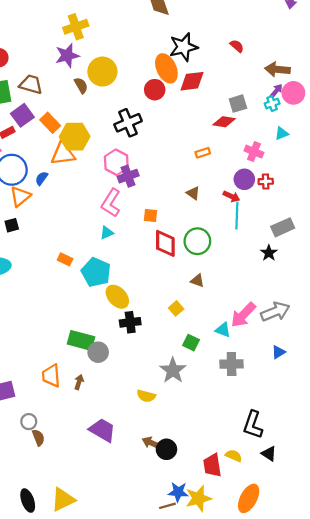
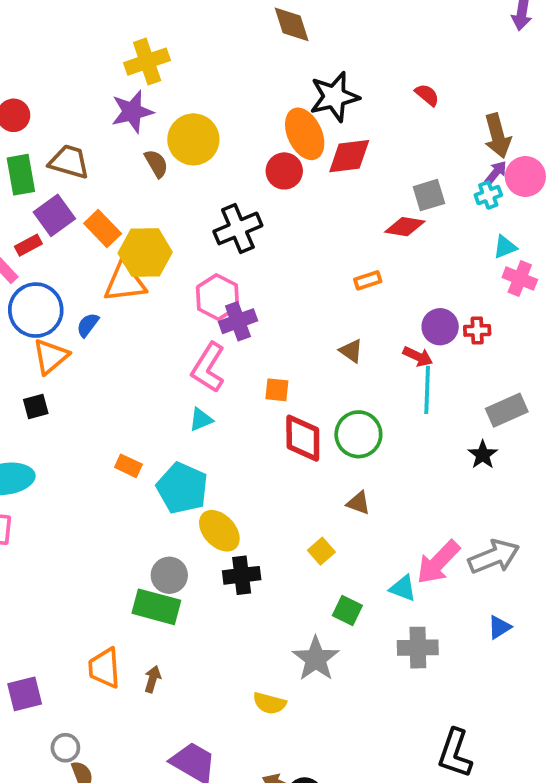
brown arrow: (277, 69) -> (498, 136), turned -110
pink cross: (254, 152) -> (520, 279), moved
gray circle: (98, 352) -> (169, 575), moved

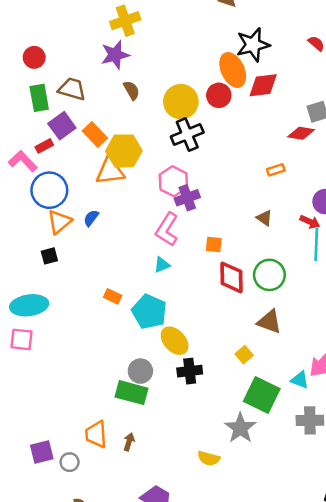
yellow circle: (193, 139) -> (181, 102), moved
blue semicircle: (88, 325) -> (91, 218), moved
brown triangle: (358, 503) -> (269, 322), size x1.5
green square: (347, 610) -> (262, 395), size x1.8
gray circle: (65, 748) -> (70, 462), moved

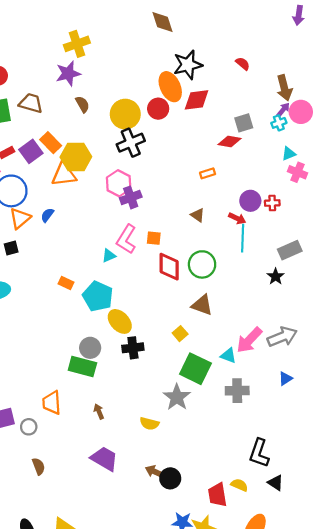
purple square: (62, 126) -> (31, 151), moved
pink L-shape: (167, 229) -> (126, 239), moved
brown arrow: (129, 442) -> (99, 411), moved, turned -40

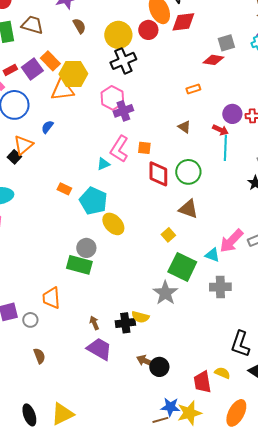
orange triangle: (20, 218) -> (23, 145), moved
black square: (11, 248) -> (14, 157), turned -32
black cross: (133, 348) -> (125, 323), moved
brown arrow: (99, 411) -> (94, 323), moved

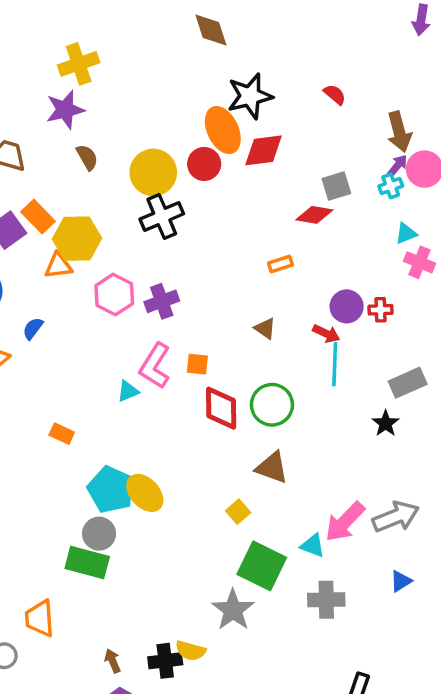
orange triangle: (62, 90) -> (58, 266), size x0.7
pink hexagon: (112, 98) -> (114, 295), moved
cyan pentagon: (93, 201) -> (111, 490), moved

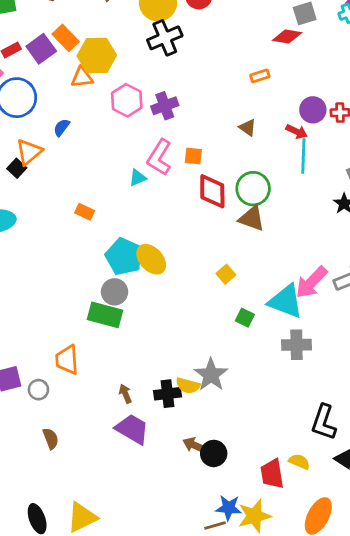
brown triangle: (272, 467) -> (252, 218), moved
cyan triangle: (313, 545) -> (286, 301), size x1.8
green square: (262, 566) -> (245, 318), size x0.5
gray star: (233, 610) -> (211, 375), moved

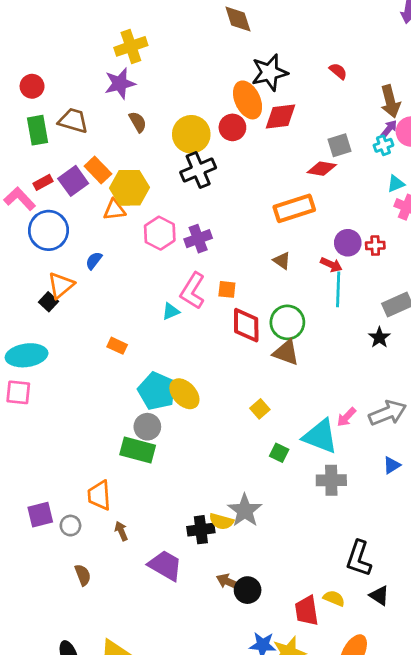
orange rectangle: (260, 76) -> (294, 208), size x2.0
pink arrow: (311, 282) -> (346, 417), size x0.6
brown arrow: (125, 394) -> (121, 531), moved

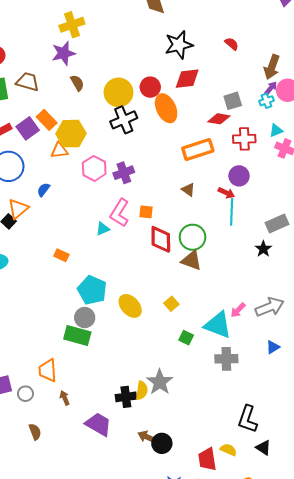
orange ellipse: (248, 100) -> (166, 108), moved
brown arrow: (390, 101) -> (272, 67), turned 35
red cross: (375, 245) -> (244, 139), moved, size x1.5
yellow ellipse: (184, 394) -> (130, 306), moved
yellow semicircle: (221, 521) -> (142, 390), turned -96

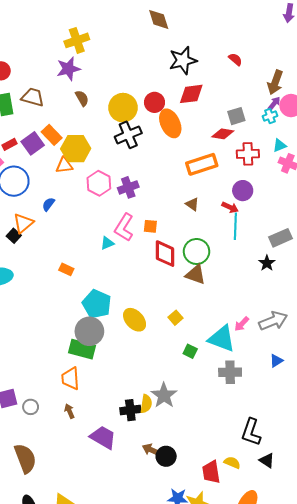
gray circle: (85, 318) -> (89, 331), size x1.4
orange trapezoid: (48, 370) -> (70, 379), moved
brown semicircle: (35, 432) -> (25, 458), moved, size x1.8

